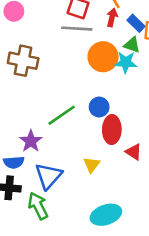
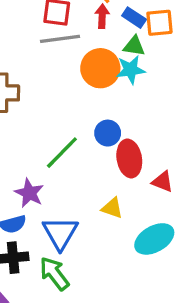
yellow triangle: (92, 165) -> (112, 208), turned -36
cyan ellipse: (106, 215) -> (154, 239), moved

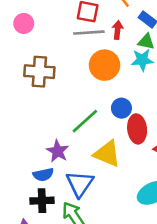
red arrow: (102, 16) -> (118, 30), moved
orange circle: (100, 68) -> (105, 65), moved
yellow triangle: (112, 208) -> (107, 154), moved, size x1.6

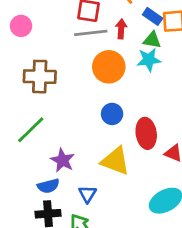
blue circle: (121, 108) -> (112, 114), moved
green line: (85, 121) -> (31, 130), moved
blue triangle: (80, 184) -> (88, 194), size x0.6

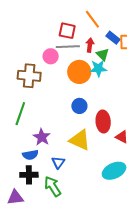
pink circle: (21, 26) -> (51, 56), moved
green triangle: (152, 40) -> (103, 54), moved, turned 32
cyan star: (149, 60) -> (98, 68), moved
green line: (31, 130) -> (20, 114), turned -30

